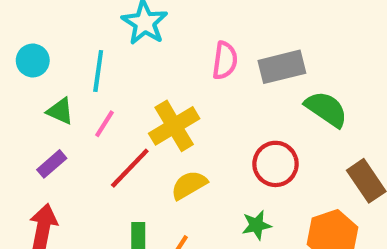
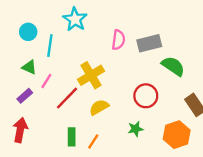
cyan circle: (33, 60) -> (28, 32), moved
pink line: (105, 124) -> (46, 81), moved

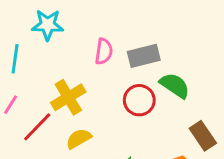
cyan star: (75, 19) -> (48, 25), turned -30
red circle: (146, 96) -> (139, 100), moved

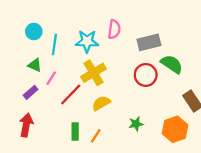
cyan star: (48, 25) -> (87, 41), moved
pink semicircle: (104, 51) -> (114, 29), moved

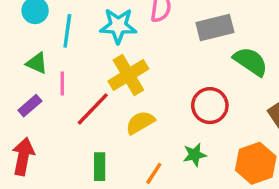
red circle: (146, 75) -> (210, 106), moved
pink line: (51, 78) -> (62, 83), turned -32
orange line: (96, 136) -> (154, 173), moved

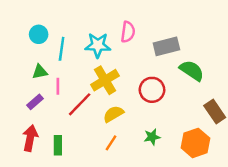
green triangle: (37, 63) -> (40, 72), turned -35
red circle: (210, 106) -> (152, 90), moved
green rectangle: (100, 167) -> (58, 145), moved
orange line: (154, 173) -> (111, 143), moved

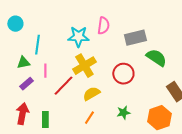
cyan circle: (39, 34) -> (15, 24), moved
cyan line: (62, 49) -> (37, 45), moved
green triangle: (40, 72) -> (23, 63), moved

